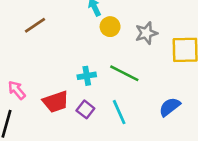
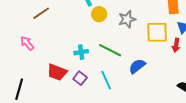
pink arrow: (17, 90) -> (27, 43), moved
red trapezoid: (56, 102) -> (57, 72), turned 40
blue semicircle: (170, 107) -> (137, 66), moved

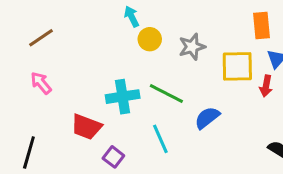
brown line: (41, 13) -> (41, 38), moved
cyan cross: (81, 52) -> (123, 97), size x1.5
purple square: (80, 78) -> (113, 157), moved

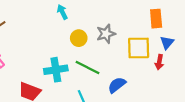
yellow circle: (150, 39) -> (79, 38), moved

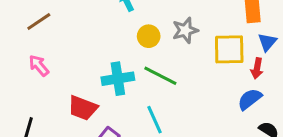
blue semicircle: (117, 85) -> (250, 99), moved

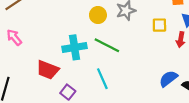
yellow square: (229, 49) -> (159, 25), size x0.6
blue semicircle: (250, 99) -> (168, 79), moved

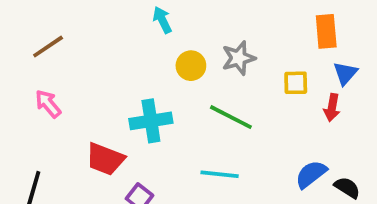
green line: (107, 45) -> (231, 117), moved
cyan line: (102, 79) -> (220, 174), moved, turned -60

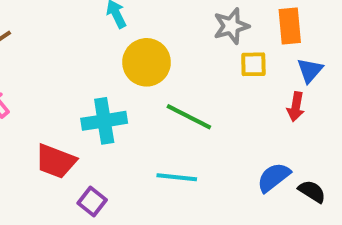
gray star: (239, 58) -> (231, 26), moved
yellow circle: (191, 66) -> (147, 62), size x1.5
yellow square: (296, 83) -> (253, 64), moved

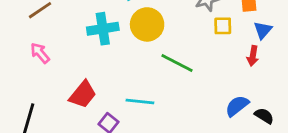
cyan cross: (104, 121) -> (103, 29), moved
red trapezoid: (56, 161) -> (83, 94), turned -72
cyan line: (177, 177) -> (140, 102), moved

